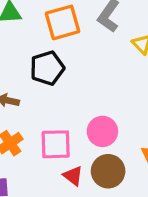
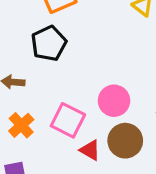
pink square: (56, 144) -> (68, 120), turned 36

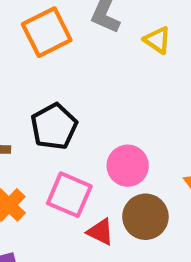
black pentagon: (49, 43) -> (54, 126), moved

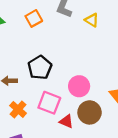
orange square: (47, 32) -> (34, 18), size x0.7

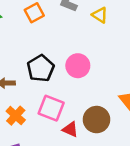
pink circle: (79, 86) -> (78, 66), moved

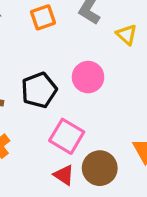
pink circle: (78, 66) -> (88, 77), moved
pink square: (51, 108) -> (67, 136), moved

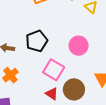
pink circle: (88, 77) -> (79, 46), moved

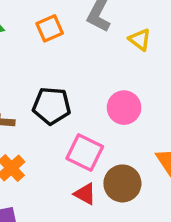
black pentagon: (37, 41) -> (52, 106), turned 30

